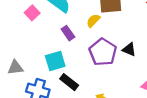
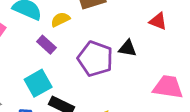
yellow semicircle: (93, 21) -> (60, 19), moved, turned 32

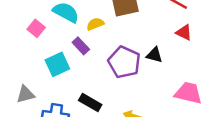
cyan square: (38, 83) -> (57, 64), moved

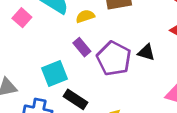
purple rectangle: (81, 46) -> (82, 47), moved
cyan square: (57, 64) -> (54, 73), moved

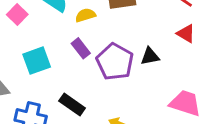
black triangle: (146, 52) -> (150, 56), turned -30
cyan square: (54, 73) -> (37, 61), moved

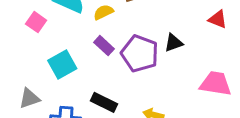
red triangle: (186, 34) -> (218, 19), moved

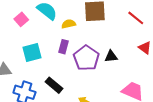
purple rectangle: (104, 46) -> (63, 47), turned 48

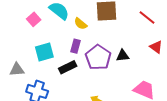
yellow semicircle: (69, 24) -> (81, 24), turned -128
black rectangle: (54, 85) -> (68, 67), moved, turned -66

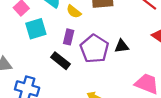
cyan square: (44, 52) -> (36, 29), moved
black rectangle: (68, 67) -> (60, 61), turned 66

